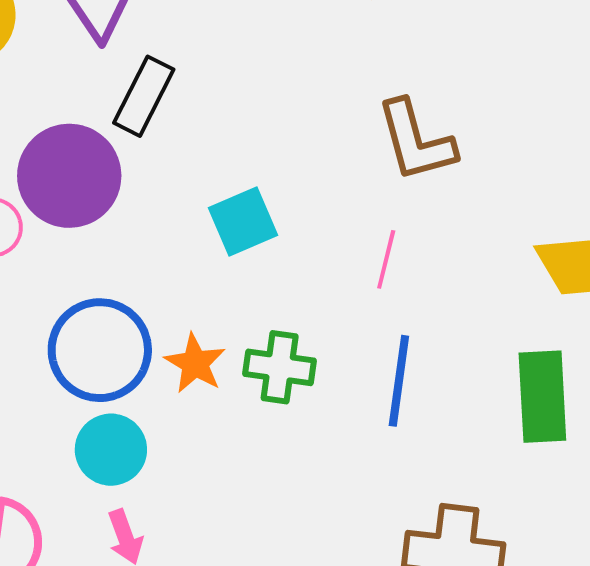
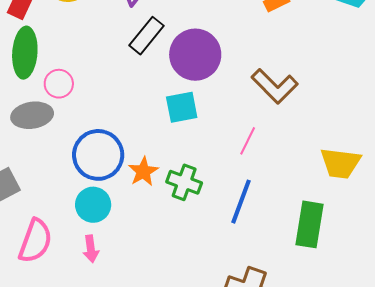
brown L-shape: (416, 141) -> (275, 86), turned -42
purple circle: (69, 176) -> (195, 55), moved

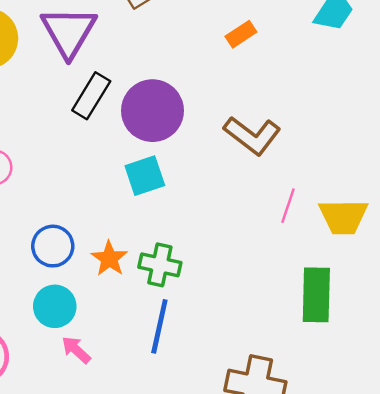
pink line: (248, 141) -> (288, 206), moved
blue circle: (98, 155) -> (53, 246), size x0.7
blue line: (241, 202) -> (159, 326), moved
pink arrow: (91, 249) -> (76, 350), moved, turned 148

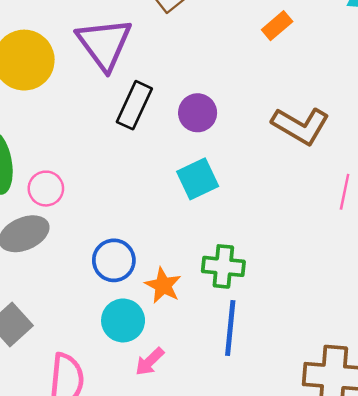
purple circle: (152, 111) -> (198, 113), size x0.6
orange star: (109, 259) -> (163, 285), moved
pink arrow: (76, 350) -> (150, 362), turned -80

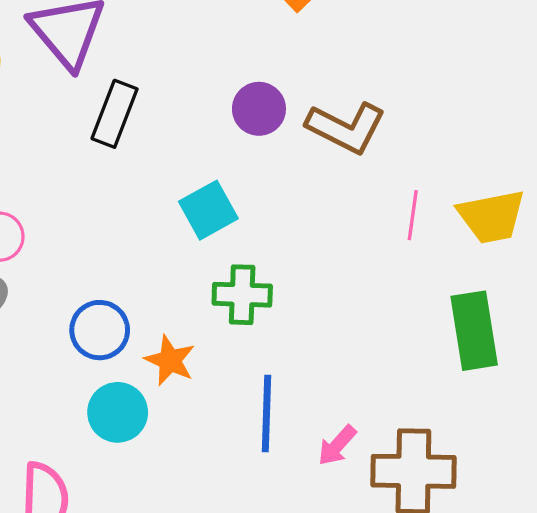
purple circle: (198, 113) -> (259, 109), moved
green cross: (223, 266) -> (242, 295), moved
pink arrow: (150, 362) -> (337, 445), moved

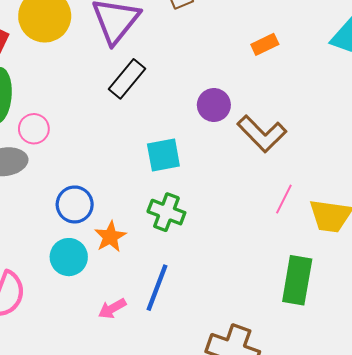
pink arrow: (337, 445) -> (112, 309), moved

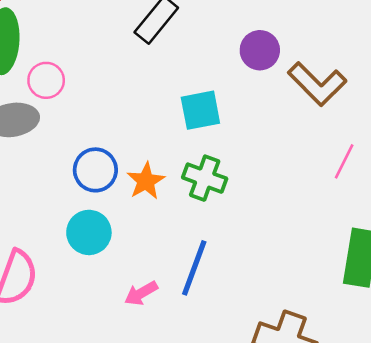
orange star: (110, 237) -> (146, 181), moved

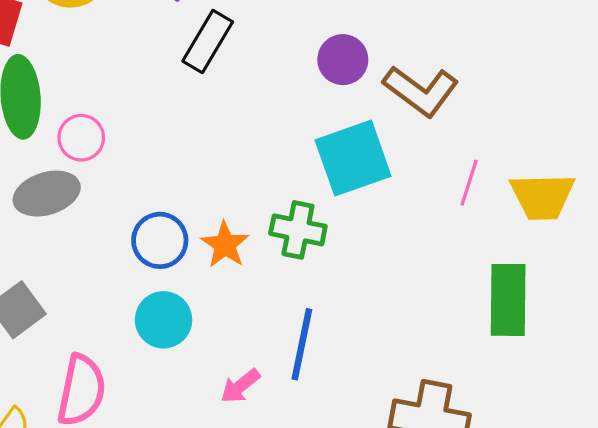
cyan square: (200, 110) -> (353, 158), moved, size x1.4

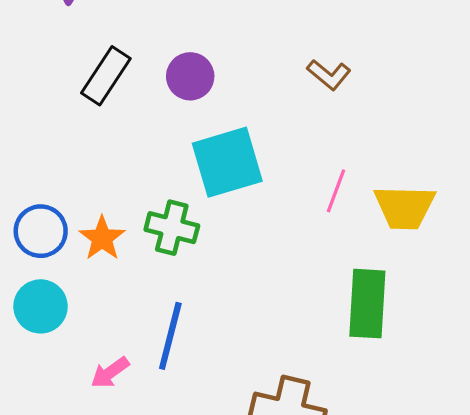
black rectangle: (208, 41) -> (106, 76), moved
purple circle: (343, 60) -> (190, 76), moved
brown L-shape: (421, 91) -> (329, 75), moved, size x0.6

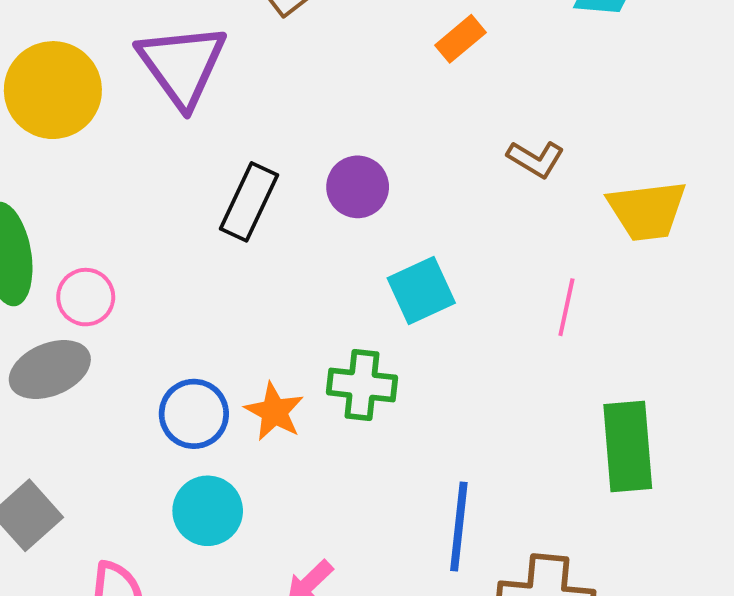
cyan square: (227, 162) -> (421, 291), size x0.7
yellow trapezoid: (405, 207) -> (647, 211), moved
blue line: (170, 336) -> (459, 527), moved

